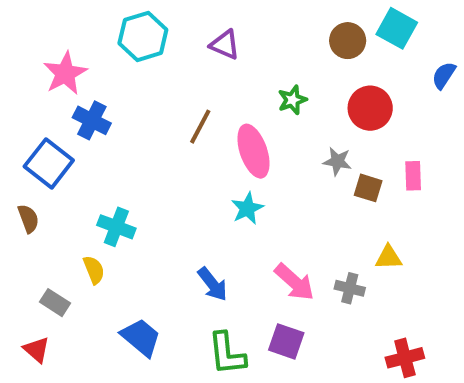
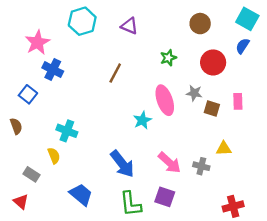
cyan square: (397, 28) -> (247, 19), moved
blue semicircle: (444, 75) -> (243, 46), moved
pink ellipse: (253, 151) -> (165, 100), moved
blue square: (49, 163) -> (28, 94), size x0.7
blue arrow: (213, 284) -> (122, 164), size x1.4

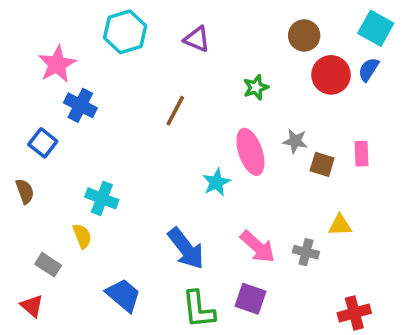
red circle: (213, 62) -> (331, 75), moved

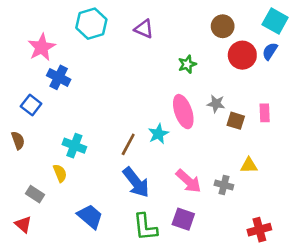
brown line: (175, 111) -> (128, 144), moved

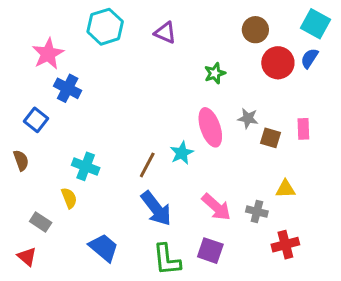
red cross: (259, 230) -> (285, 245), moved

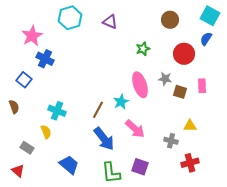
red circle: (278, 63) -> (184, 54), moved
pink arrow: (216, 207) -> (135, 129), moved

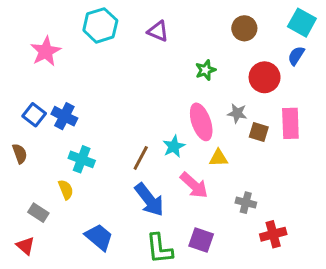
blue cross: (45, 59) -> (64, 116), moved
pink rectangle: (202, 86) -> (290, 123), size x1.5
yellow triangle: (190, 126) -> (218, 158), moved

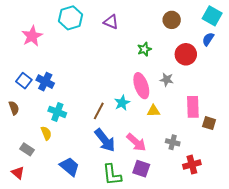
pink rectangle: (290, 123) -> (193, 107), moved
brown square: (259, 132) -> (209, 123), moved
pink arrow: (194, 185) -> (136, 142), moved

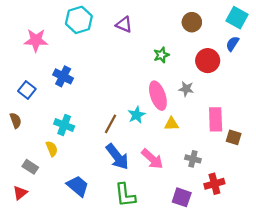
pink star: (32, 36) -> (36, 40), turned 30
blue cross: (45, 82) -> (63, 76), moved
purple square: (141, 169) -> (182, 197), moved
red triangle: (18, 173) -> (20, 193), turned 40

